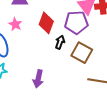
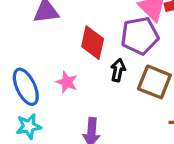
pink star: (15, 24) -> (67, 82), moved

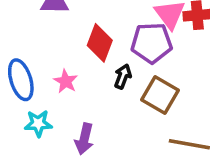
cyan star: (29, 126) -> (38, 123), moved

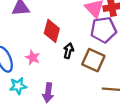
purple pentagon: (151, 43) -> (103, 30), moved

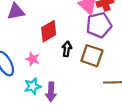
red diamond: (52, 31) -> (49, 31), turned 50
cyan star: (18, 86) -> (33, 86), moved

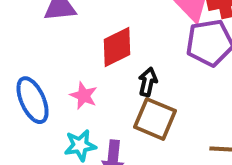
brown square: (92, 56) -> (155, 119), moved

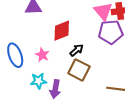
black arrow: (148, 82) -> (77, 50), turned 32

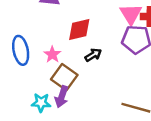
brown square: (79, 70) -> (64, 77), moved
cyan star: (38, 81) -> (41, 103), moved

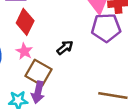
red diamond: (79, 30) -> (25, 22), moved, turned -45

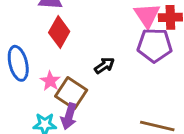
pink star: (24, 51) -> (50, 81), moved

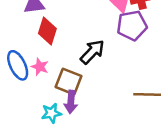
black arrow: (104, 65) -> (92, 52), size x1.5
pink star: (50, 81) -> (40, 67), moved

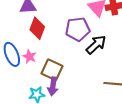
purple pentagon: (132, 25) -> (78, 29), moved
black arrow: (92, 52) -> (96, 45), moved

